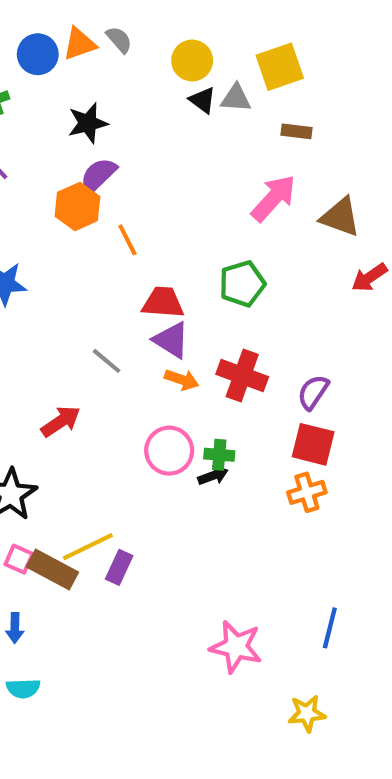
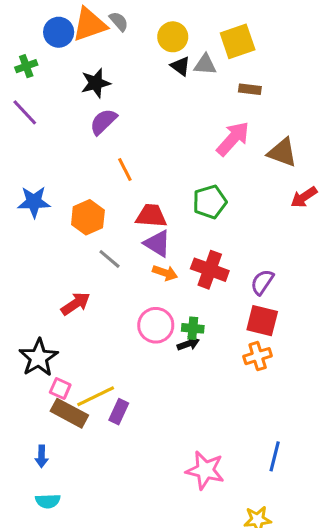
orange triangle: (79, 44) -> (89, 24), size x1.4
orange hexagon: (77, 207) -> (88, 217), moved
pink square: (19, 559) -> (60, 388), moved

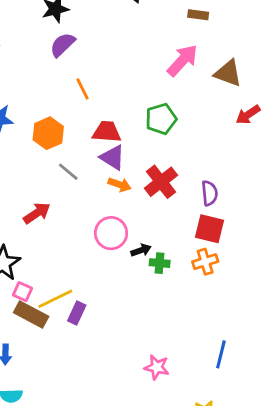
red cross: (210, 270) -> (161, 182), turned 32
purple semicircle: (262, 282) -> (209, 193), turned 140
green cross: (193, 328) -> (160, 263), moved
pink star: (205, 470) -> (157, 367), size x0.7

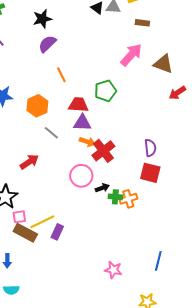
green pentagon: (161, 119) -> (105, 91), moved
purple triangle: (112, 157) -> (82, 123), turned -30
red cross: (161, 182) -> (103, 151), moved
orange cross: (205, 262) -> (128, 199), moved
pink square: (23, 292) -> (19, 217), turned -32

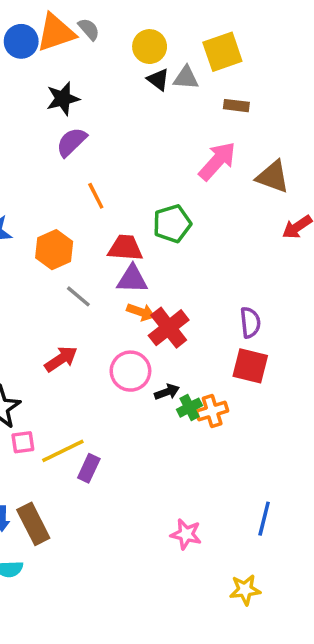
red arrow: (29, 162) -> (61, 359), moved
green cross: (115, 197) -> (189, 408), turned -32
brown rectangle: (25, 233) -> (33, 524), moved, turned 35

